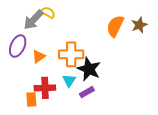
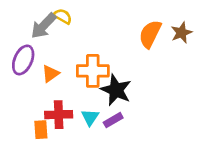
cyan triangle: (69, 81) -> (90, 117), moved

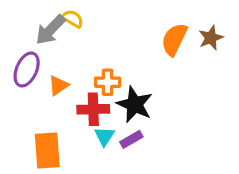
orange cross: (93, 71) -> (108, 82), size x0.7
red cross: (59, 115) -> (93, 109), moved
orange rectangle: (41, 130) -> (47, 151), size x1.6

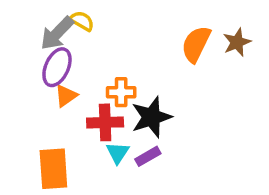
purple ellipse: (27, 70) -> (57, 67), moved
black star: (135, 104) -> (151, 117), turned 30

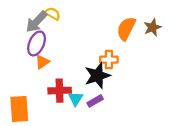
orange cross: (121, 92) -> (109, 60), moved
red cross: (105, 122) -> (60, 91), moved
orange rectangle: (53, 169) -> (19, 109), moved

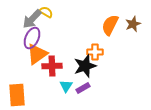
orange triangle: (42, 62) -> (37, 54), size x1.6
red cross: (60, 91) -> (52, 66), moved

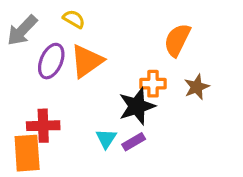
gray arrow: (32, 19) -> (22, 30), moved
brown star: (133, 24) -> (197, 87), moved
orange triangle: (37, 54) -> (87, 61), moved
red cross: (52, 66) -> (43, 126), moved

